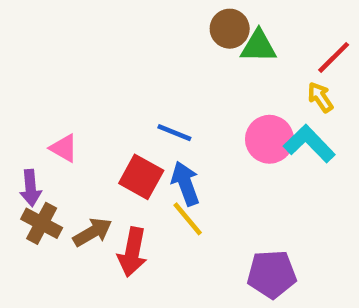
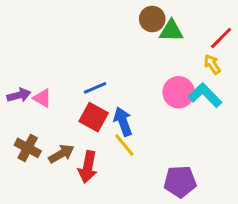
blue line: (174, 133) -> (95, 88), moved, turned -45
purple arrow: (31, 188) -> (19, 95), moved, turned -100

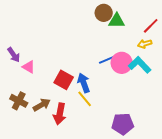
yellow arrow: (212, 64) -> (145, 44), turned -72
blue line: (95, 88) -> (107, 60), moved
purple arrow: (19, 95) -> (14, 55), moved, turned 70

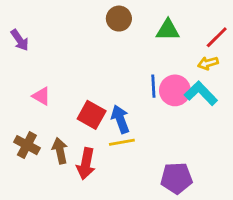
brown circle: (104, 13) -> (119, 19), moved
purple arrow: (14, 55) -> (20, 40), moved
blue line: (107, 60) -> (153, 86), turned -70
yellow line: (85, 99) -> (122, 142), turned -60
brown arrow: (42, 105) -> (60, 151), turned -72

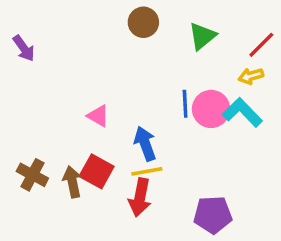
green triangle: (168, 30) -> (202, 36), turned -40
pink triangle: (41, 96) -> (98, 116), moved
red square: (92, 115) -> (97, 171), moved
red arrow: (86, 164) -> (140, 197), moved

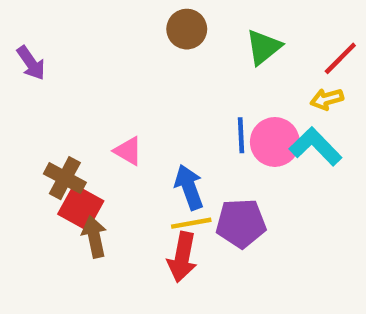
red square: (97, 171) -> (81, 207), moved
brown cross: (32, 175) -> (65, 178), moved
purple pentagon: (213, 215) -> (241, 223), moved

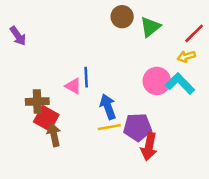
brown circle: (187, 29) -> (122, 17), moved
blue line: (241, 135) -> (86, 77), moved
brown cross: (65, 178) -> (37, 102), turned -30
red arrow: (182, 257) -> (149, 146), moved

